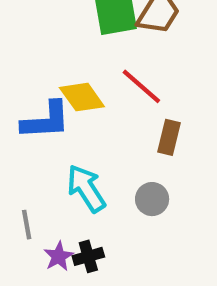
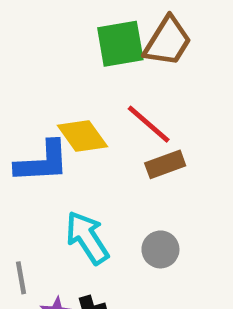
brown rectangle: (169, 137) -> (165, 164), moved, turned 56

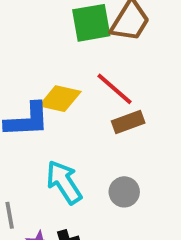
yellow diamond: (82, 136) -> (60, 99), turned -42

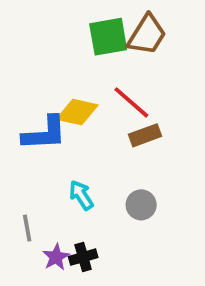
cyan arrow: (64, 182) -> (81, 195), size x0.7

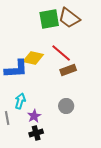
brown trapezoid: (147, 35) -> (69, 18), turned 95
cyan arrow: (81, 195) -> (20, 101), moved, turned 49
purple star: (56, 257) -> (34, 116), moved

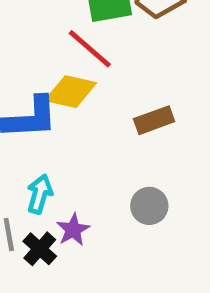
red line: (61, 53) -> (90, 49), moved
black cross: (36, 133) -> (40, 249), moved, turned -32

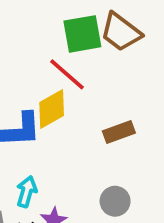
yellow diamond: (71, 92) -> (52, 109), turned -42

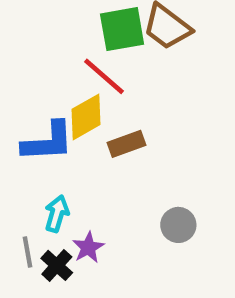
brown rectangle: (119, 132) -> (127, 144), moved
gray circle: (115, 201) -> (178, 225), moved

